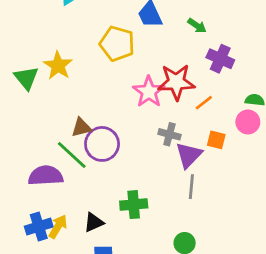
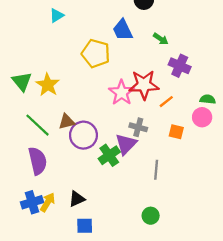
yellow star: (58, 66) -> (48, 85), moved
green line: (72, 155) -> (38, 125), moved
purple triangle: (189, 155) -> (126, 144), moved
purple semicircle: (46, 176) -> (38, 161), turned 80
green cross: (134, 205) -> (109, 155), moved, turned -30

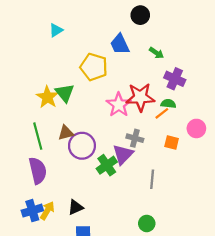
green triangle: (22, 81) -> (65, 93), moved
green semicircle: (208, 99) -> (168, 104), moved
green line: (38, 125) -> (38, 136), turned 32

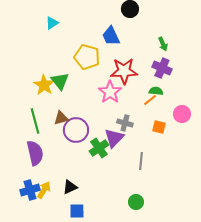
green arrow: (156, 53) -> (163, 44), moved, turned 32
red star: (140, 97) -> (124, 71), moved

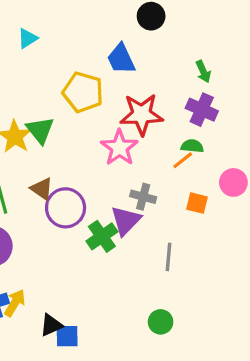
brown triangle: (61, 118) -> (42, 189), turned 49
black triangle: (70, 187) -> (51, 325), moved

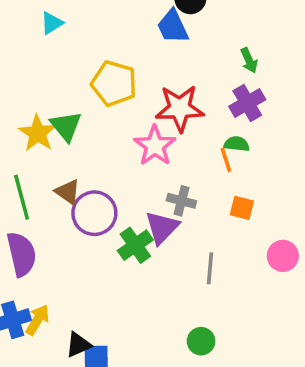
blue trapezoid: (121, 59) -> (173, 27), moved
purple cross: (202, 110) -> (247, 103), turned 36
orange line: (183, 160) -> (226, 160), turned -70
pink circle: (233, 182) -> (283, 256), moved

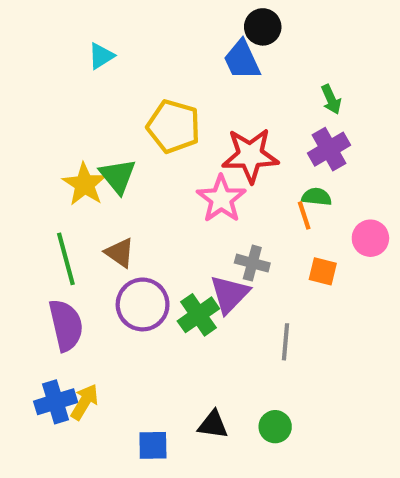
purple circle: (94, 213) -> (143, 304), moved
pink circle: (283, 256) -> (370, 238), moved
black triangle: (78, 345) -> (213, 425), moved, turned 32

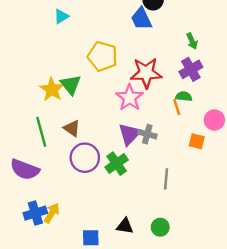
orange square: (323, 271) -> (197, 141), moved
purple triangle: (230, 294) -> (130, 134), moved
purple semicircle: (66, 325) -> (25, 169), moved, turned 124

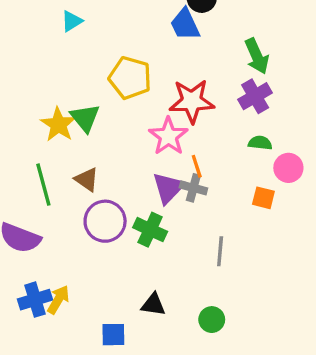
green arrow: (192, 41) -> (257, 56), size x1.5
green semicircle: (184, 96) -> (260, 143), moved
orange line: (177, 107) -> (197, 166), moved
green cross: (117, 164) -> (150, 230), turned -30
black triangle: (125, 226) -> (153, 305), moved

